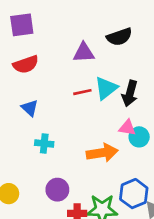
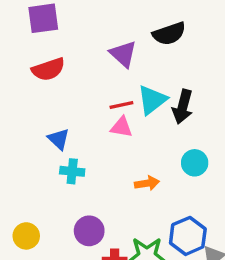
purple triangle: (84, 53) -> (123, 54), turned 45
blue triangle: (30, 108) -> (59, 139), moved
pink triangle: (127, 128) -> (121, 127), moved
orange arrow: (102, 153) -> (147, 183), size x0.6

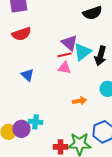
purple triangle: (123, 54) -> (70, 43), moved
cyan cross: (72, 171) -> (36, 122), moved
purple circle: (89, 231) -> (22, 129), moved

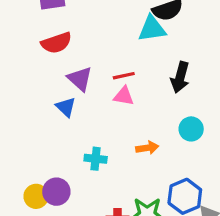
purple triangle: (70, 43) -> (80, 79), moved
cyan triangle: (82, 52) -> (152, 29), moved, turned 30
cyan cross: (36, 122) -> (96, 159), moved

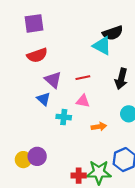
cyan triangle: (152, 29) -> (102, 46), turned 36
pink triangle: (124, 96) -> (83, 101), moved
cyan cross: (96, 159) -> (64, 117), moved

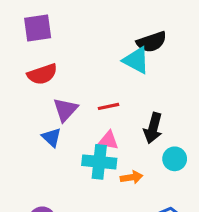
black arrow: (121, 79) -> (153, 128), moved
purple triangle: (53, 80) -> (65, 110), turned 30
cyan cross: (64, 117) -> (99, 162), moved, size x1.5

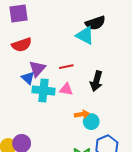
blue triangle: (52, 137) -> (28, 78), moved
cyan circle: (175, 159) -> (91, 122), moved
cyan cross: (99, 162) -> (43, 90), moved

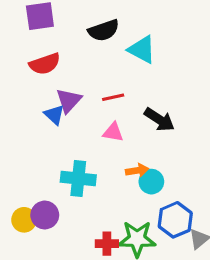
black semicircle: (95, 23) -> (104, 30), moved
black arrow: (96, 81) -> (159, 120), turned -72
cyan cross: (43, 90) -> (78, 178), moved

